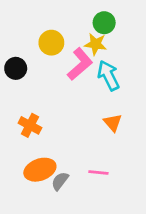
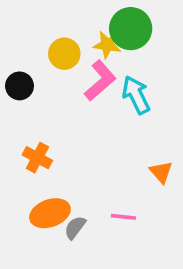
green circle: (104, 23) -> (131, 29), size x1.5
yellow star: (96, 44) -> (107, 45), moved
orange triangle: (113, 123) -> (161, 172), moved

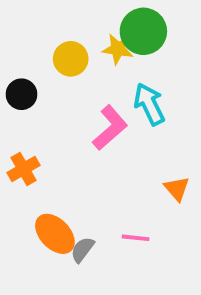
pink L-shape: (100, 81) -> (110, 128), moved
orange cross: (37, 158) -> (23, 169), moved, turned 32
orange ellipse: (50, 213) -> (55, 234), turned 66

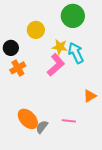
yellow star: (118, 49) -> (60, 47), moved
orange cross: (23, 169) -> (18, 68), moved
orange triangle: (177, 189) -> (90, 96), turned 40

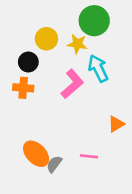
yellow star: (60, 47) -> (77, 44), moved
black circle: (11, 48) -> (28, 62), moved
orange cross: (18, 68) -> (23, 88), turned 35

